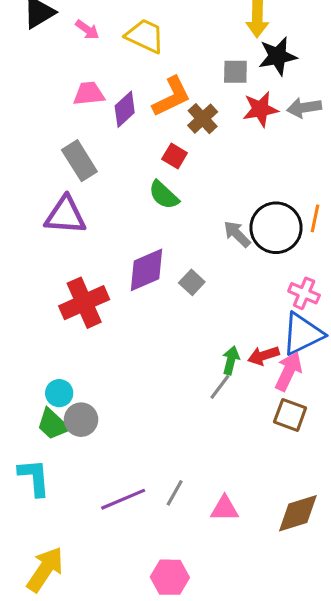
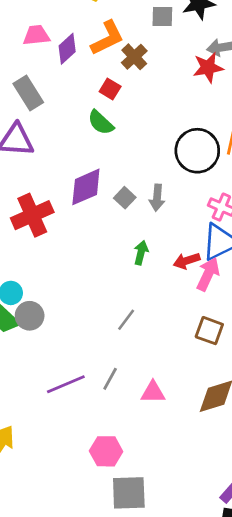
red star: (260, 109) -> (208, 68), moved
gray arrow: (237, 234) -> (157, 198), moved, turned -130
green arrow: (231, 360) -> (141, 253), moved
gray line: (220, 387) -> (126, 320), moved
brown square: (290, 415) -> (209, 331), moved

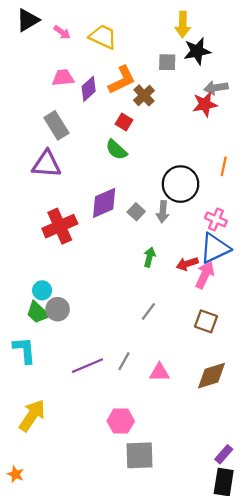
black circle: (197, 151) -> (181, 184), moved
gray line: (126, 320) -> (148, 311), moved

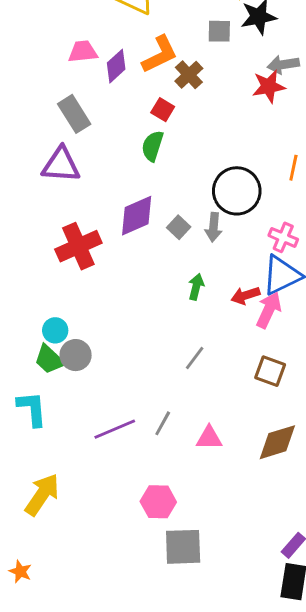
green semicircle: (116, 150) -> (153, 146), turned 65

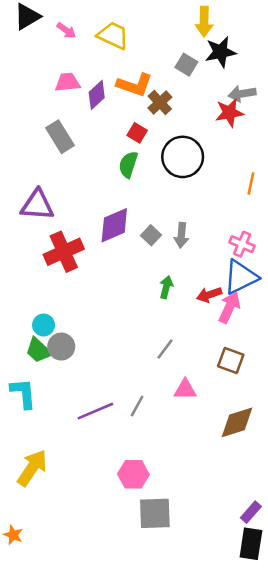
gray square: (219, 31) -> (186, 65), turned 30
orange L-shape: (160, 54) -> (135, 85), turned 45
purple triangle: (61, 165) -> (37, 205), moved
black circle: (237, 191) -> (183, 157), moved
pink triangle: (209, 438) -> (185, 390), moved

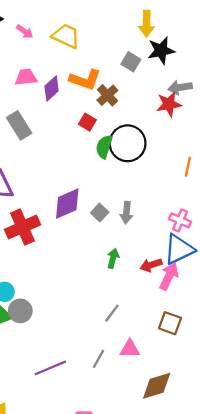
green semicircle: (128, 164) -> (104, 147), moved
gray line: (137, 406) -> (99, 359), moved
brown diamond: (237, 422) -> (157, 386), moved

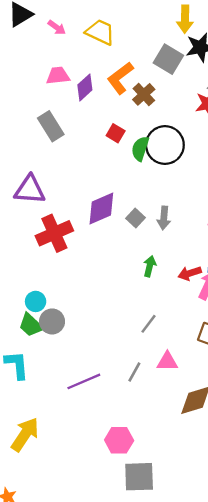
gray square: (131, 62) -> (168, 59), size x1.4
orange L-shape: (85, 80) -> (120, 78), turned 124
red square: (87, 122) -> (116, 133), moved

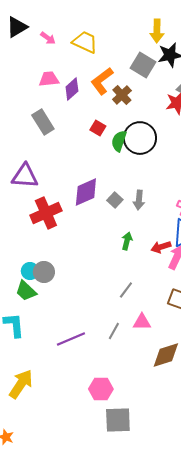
gray circle: (52, 321) -> (44, 272), moved

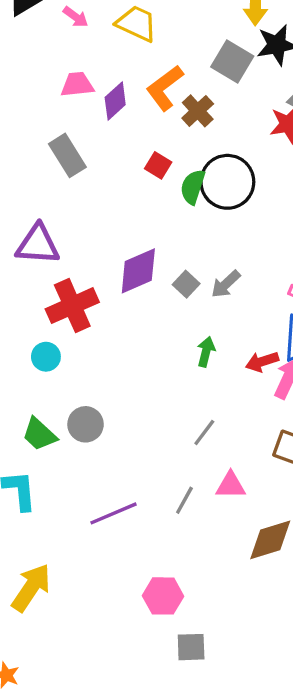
gray arrow: (139, 200) -> (226, 284), turned 42
cyan circle: (30, 271) -> (46, 357), moved
gray circle: (44, 272) -> (86, 424), moved
gray square: (118, 420) -> (191, 647), size x0.7

